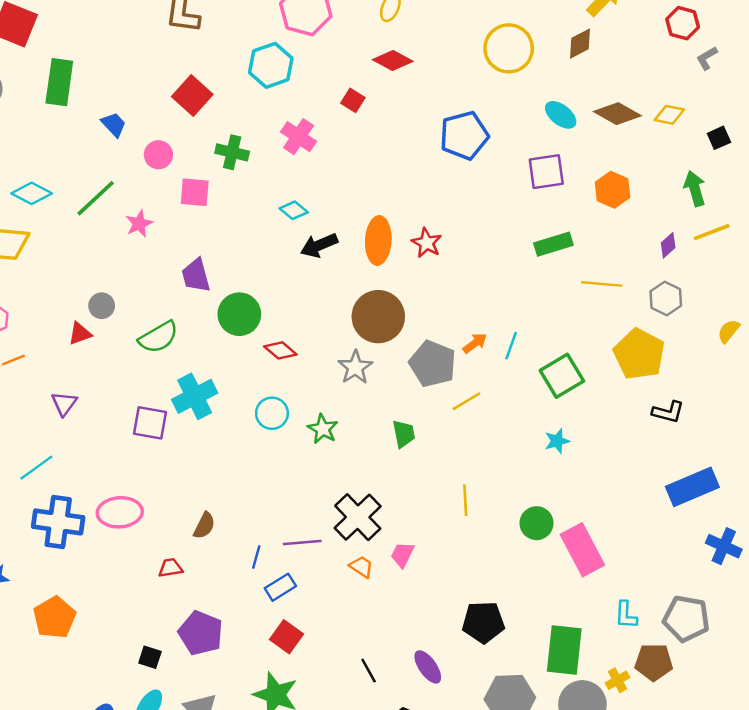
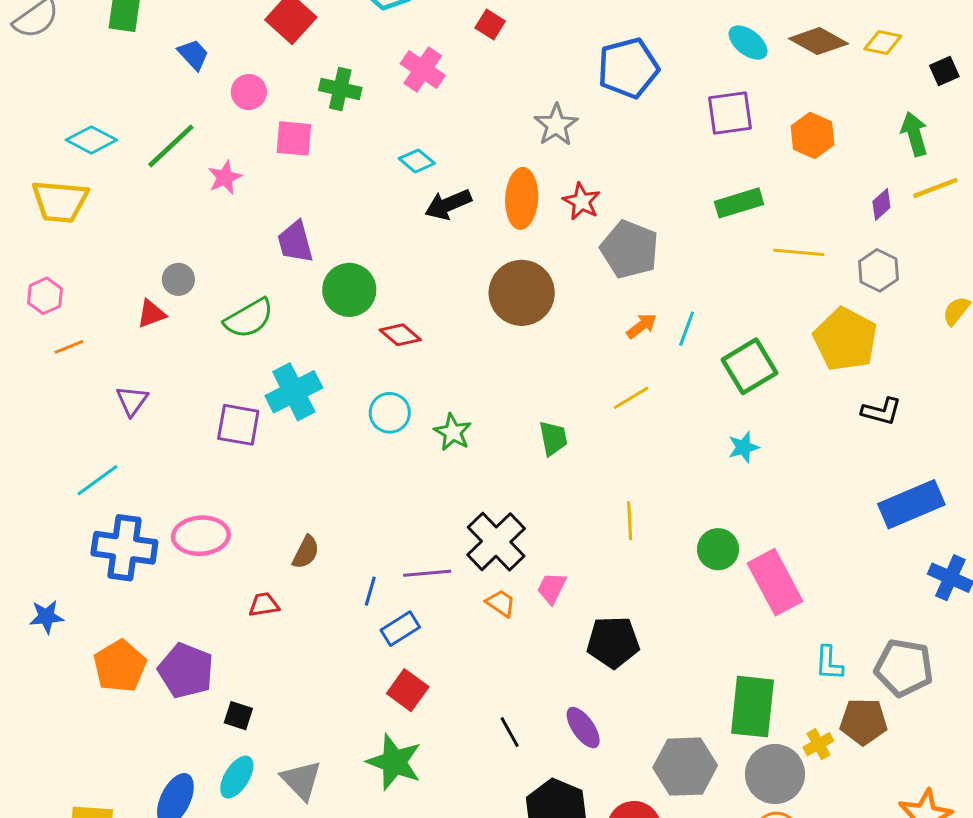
gray pentagon: (433, 364) -> (630, 249), moved
gray star: (355, 367) -> (556, 125), moved
black pentagon: (483, 622) -> (613, 642), moved
purple pentagon: (201, 633) -> (186, 671), moved

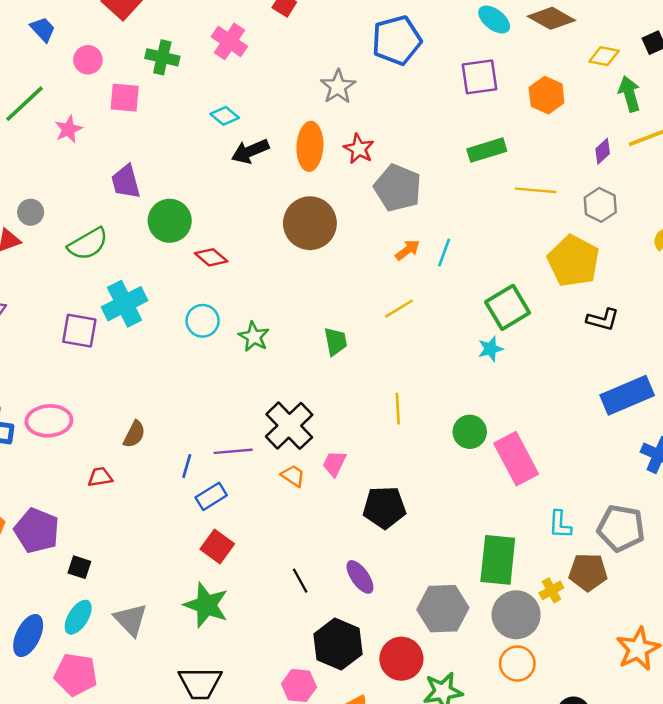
yellow diamond: (883, 43) -> (604, 56), moved
green square: (749, 366) -> (508, 307), moved

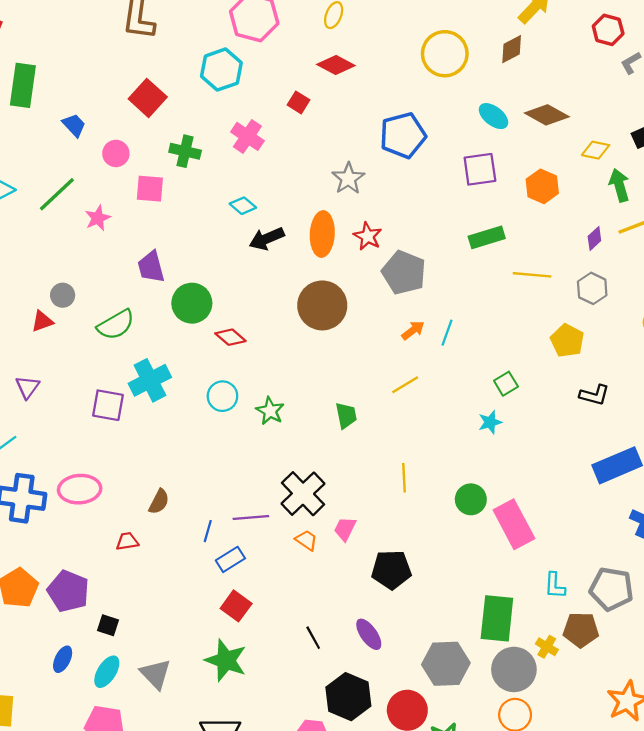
yellow pentagon: (573, 261) -> (567, 341), size x0.7
green square: (508, 307) -> (506, 384), size x0.6
yellow cross: (551, 590) -> (547, 647), turned -30
blue ellipse: (28, 636) -> (63, 659), moved, size x0.7

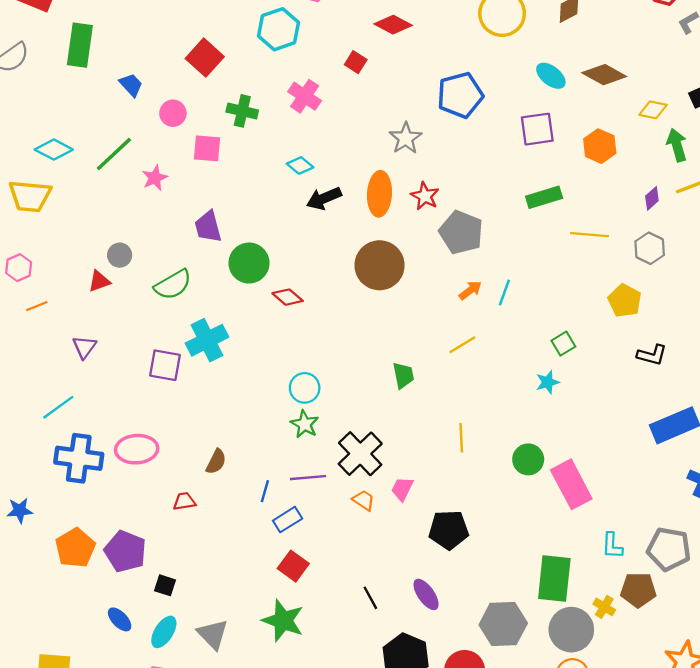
cyan circle: (222, 396) -> (305, 388), moved
green star: (270, 411) -> (305, 424), moved
blue ellipse: (63, 659) -> (120, 619), turned -70

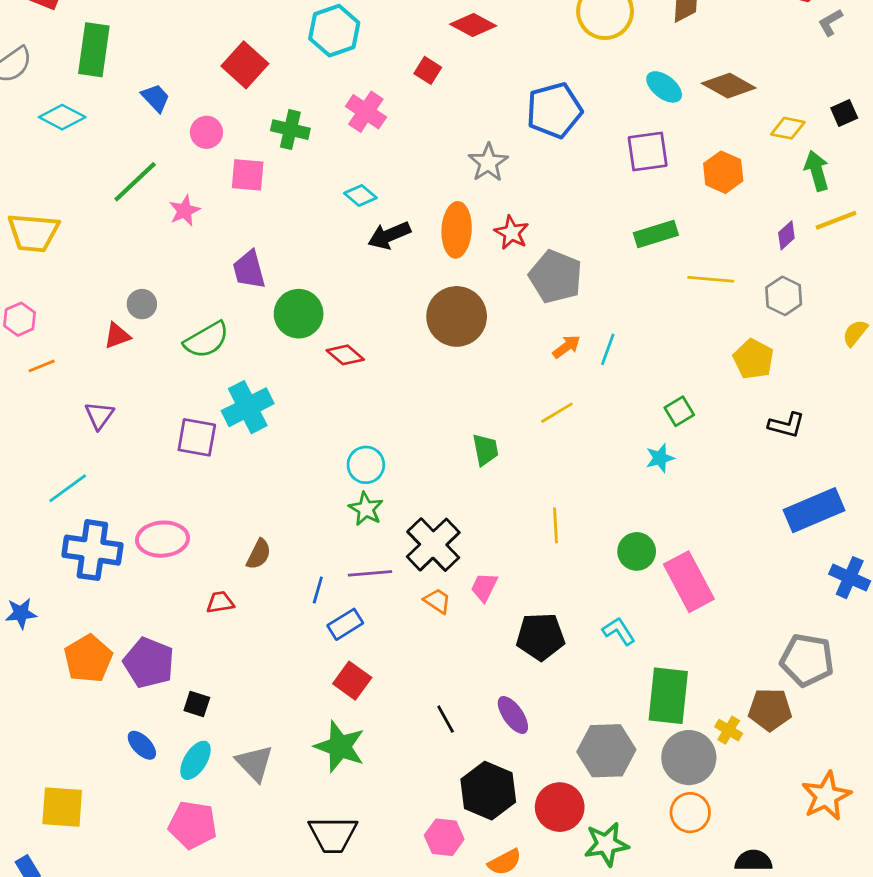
cyan diamond: (54, 150) -> (62, 117), moved
cyan L-shape: (612, 546) -> (619, 631), moved, turned 144

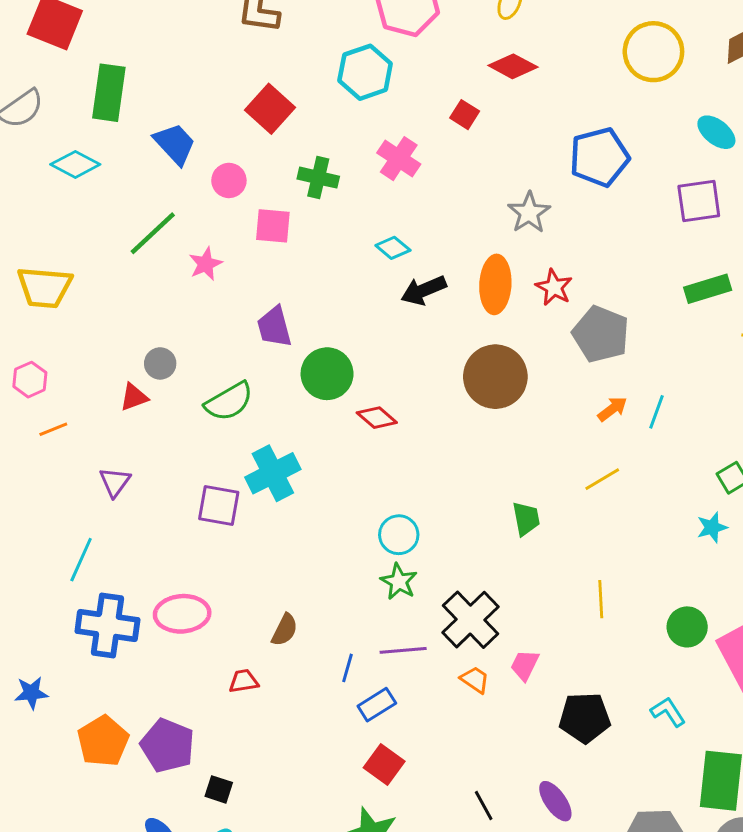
blue trapezoid: (156, 98) -> (175, 144), size x1.4
cyan line: (68, 488) -> (81, 560), turned -30

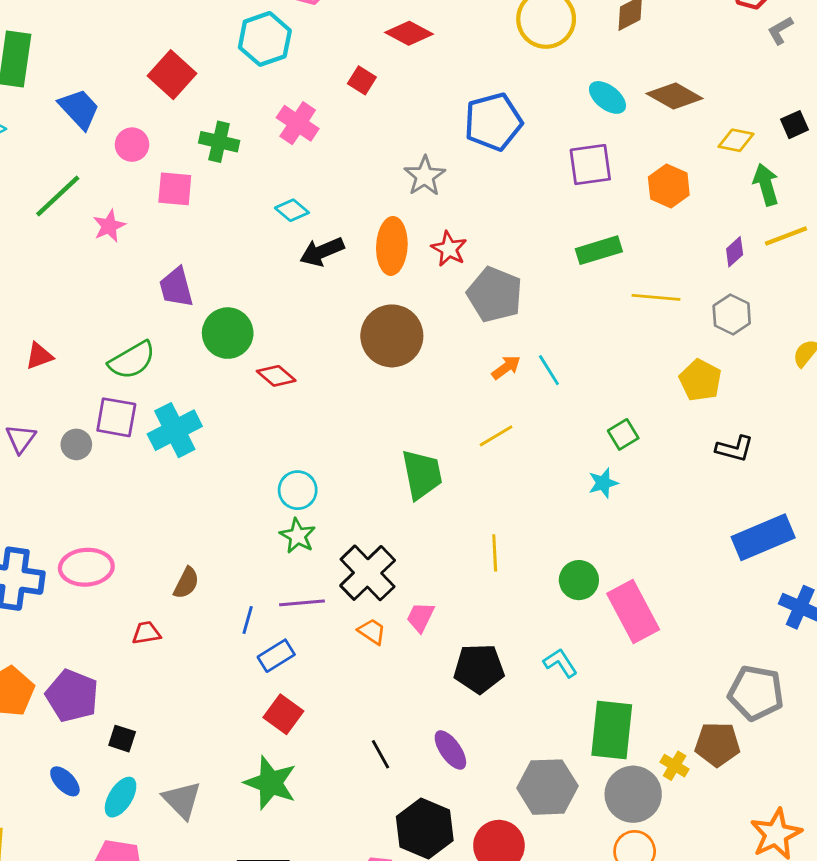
gray circle: (160, 363) -> (76, 444), moved
cyan line: (656, 412) -> (549, 370), turned -52
purple square: (219, 505) -> (116, 417), moved
green trapezoid: (526, 519) -> (422, 474), size x1.5

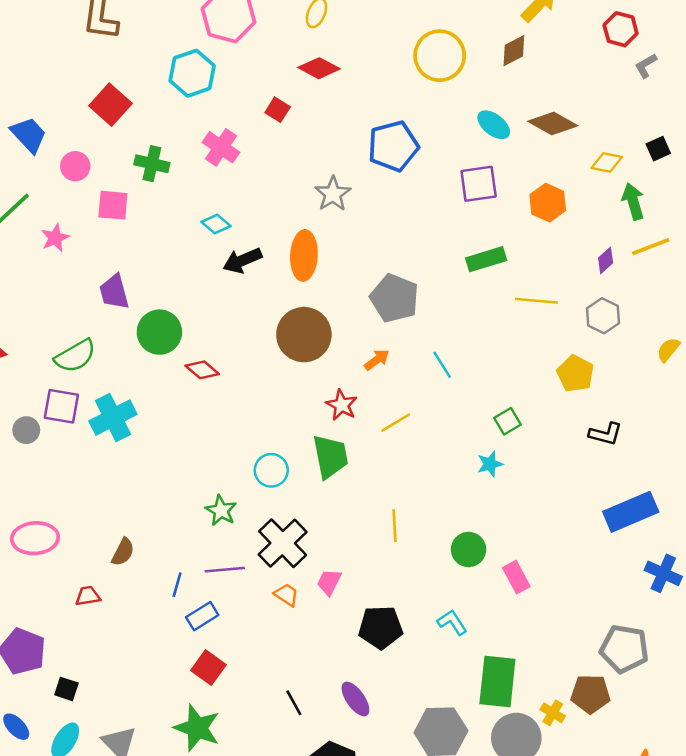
red star: (449, 249) -> (342, 405), moved
orange arrow: (506, 367) -> (377, 360), moved
cyan circle: (298, 490) -> (271, 470), moved
pink rectangle: (633, 611) -> (516, 577), size x0.6

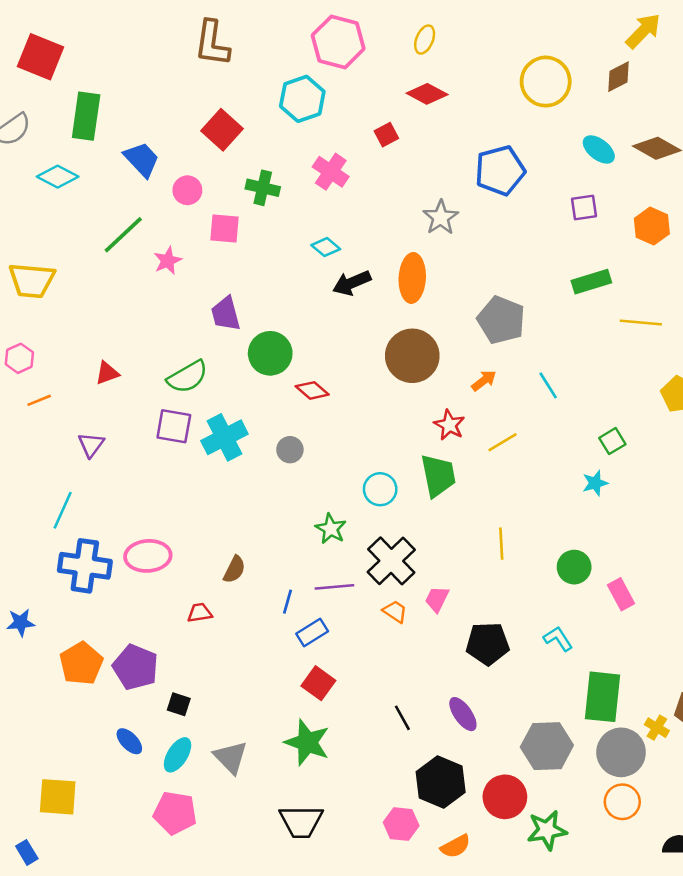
red square: (278, 110) -> (386, 135), turned 30
purple square: (479, 184) -> (584, 208), size x0.7
gray circle: (26, 430) -> (290, 450), moved

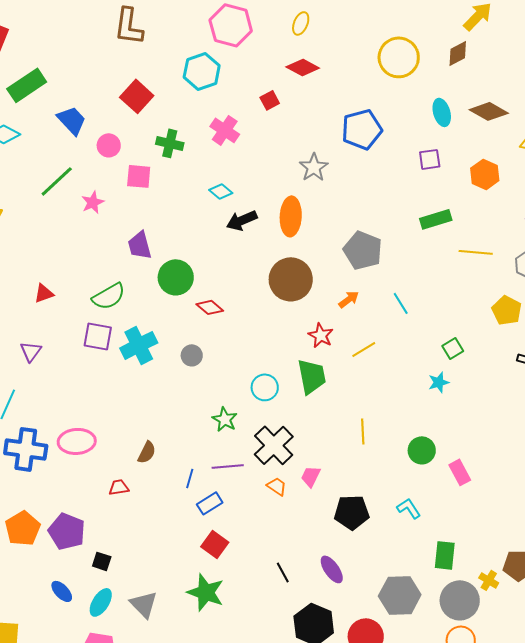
green rectangle: (86, 116) -> (27, 85), turned 48
cyan ellipse: (599, 149) -> (442, 112), turned 36
green rectangle: (603, 697) -> (445, 555), size x0.7

